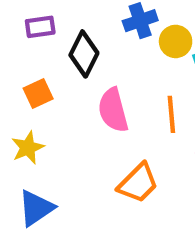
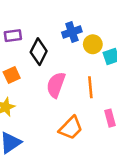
pink semicircle: (113, 110) -> (56, 85), turned 35

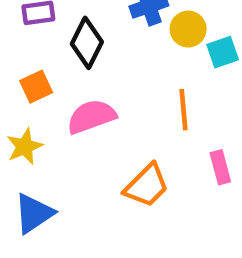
pink semicircle: (56, 85) -> (91, 117), moved, turned 50

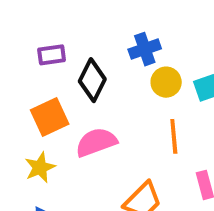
yellow circle: (188, 29) -> (166, 82), moved
orange square: (36, 87) -> (50, 117), size x1.4

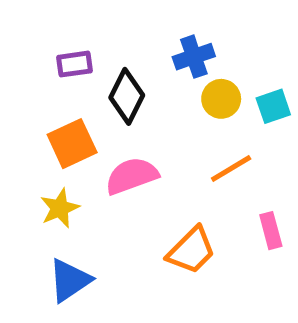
orange line: (174, 136) -> (231, 168), turned 64

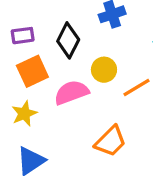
purple rectangle: (75, 64) -> (23, 36), moved
yellow circle: (221, 99) -> (104, 70), moved

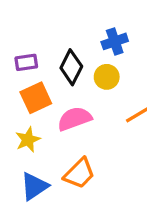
yellow circle: (104, 70) -> (107, 77), moved
orange trapezoid: (110, 141) -> (79, 173), moved

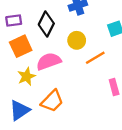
yellow circle: (107, 77) -> (77, 40), moved
yellow star: (28, 140) -> (27, 76), moved

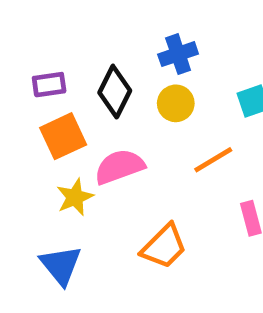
yellow circle: (77, 40) -> (176, 103), moved
orange trapezoid: (52, 101) -> (164, 246), moved
blue triangle: (20, 110) -> (61, 265), turned -35

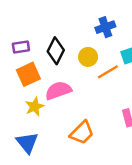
blue cross: (178, 54) -> (105, 27), moved
orange line: (213, 160) -> (108, 72), moved

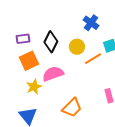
blue cross: (105, 27) -> (91, 23), turned -35

